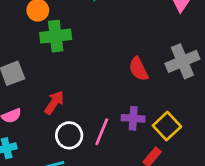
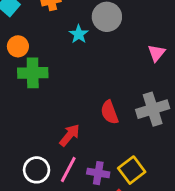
red arrow: (54, 103) -> (70, 135), moved
purple cross: (133, 118) -> (98, 173), moved

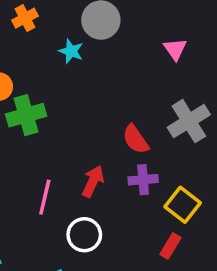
white circle: (37, 170) -> (84, 235), moved
pink line: (68, 170) -> (45, 197), moved
purple cross: (98, 173) -> (143, 180), moved

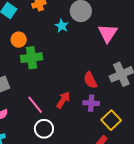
pink triangle: (175, 49) -> (108, 33), moved, size x1.5
pink line: (45, 197) -> (35, 105), turned -60
white circle: (84, 235) -> (44, 129), moved

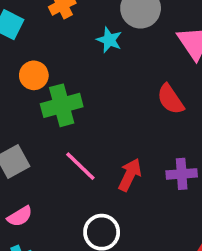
red semicircle: (90, 80) -> (170, 99), moved
pink line: (35, 105) -> (80, 166), moved

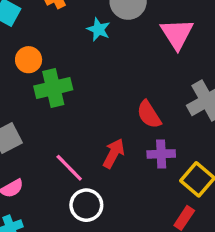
red semicircle: (170, 99) -> (149, 114), moved
pink line: (80, 166) -> (69, 168), moved

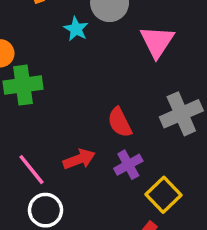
red arrow: (114, 153) -> (79, 159), turned 36
purple cross: (161, 154) -> (128, 165), turned -32

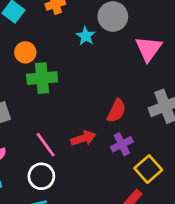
red semicircle: (120, 122) -> (117, 111), turned -130
white circle: (45, 210) -> (41, 176), moved

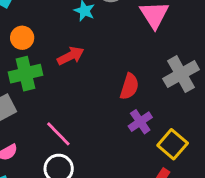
green cross: (42, 78) -> (26, 74), moved
red arrow: (83, 138) -> (71, 56), moved

